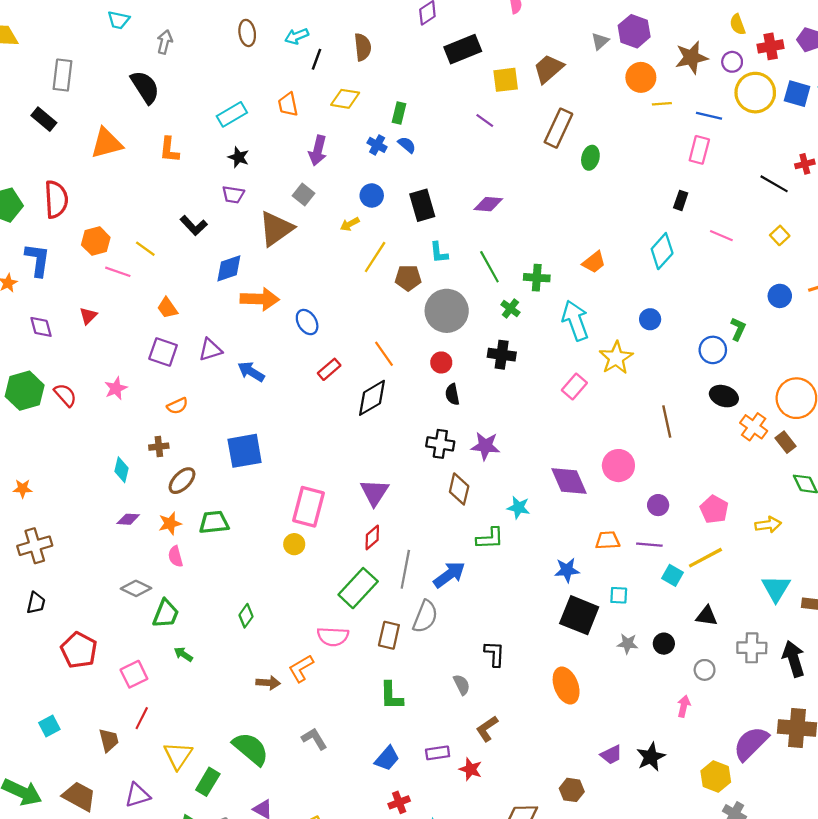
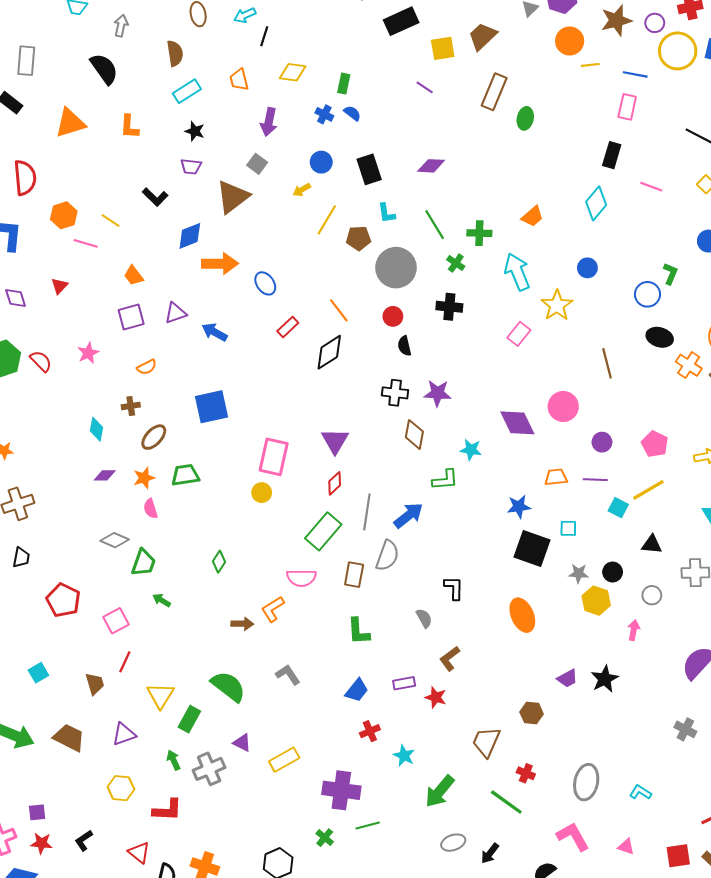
brown semicircle: (363, 47) -> (175, 53), moved
black rectangle: (681, 200) -> (612, 155), size x1.4
purple square: (163, 352) -> (131, 317), turned -32
yellow hexagon: (716, 777) -> (596, 601), moved

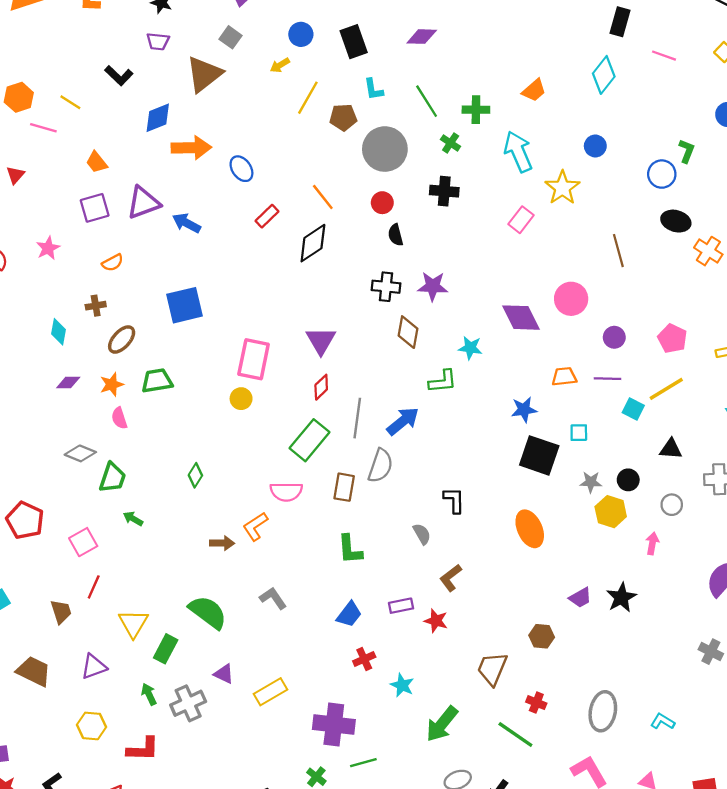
purple triangle: (175, 313) -> (143, 203), size x1.4

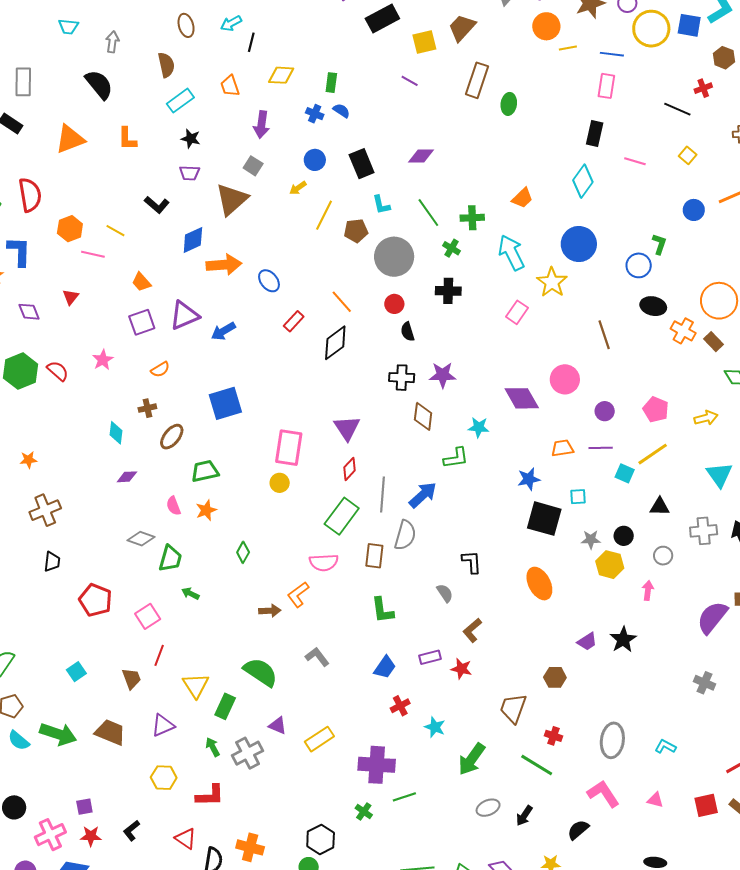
blue circle: (595, 146) -> (579, 244), size x1.8
blue arrow: (187, 223) -> (223, 331), turned -55
orange star: (112, 384) -> (206, 510), moved

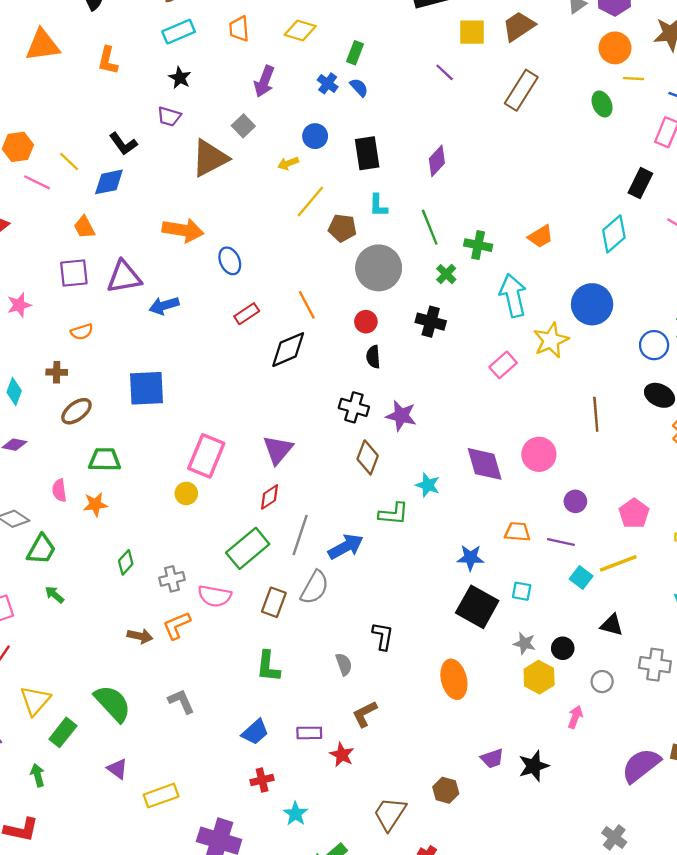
green ellipse: (509, 104) -> (602, 104), moved, turned -45
purple diamond: (421, 156) -> (437, 161), turned -60
blue diamond: (193, 240) -> (109, 182), moved
gray cross: (248, 753) -> (172, 579), moved, size x0.7

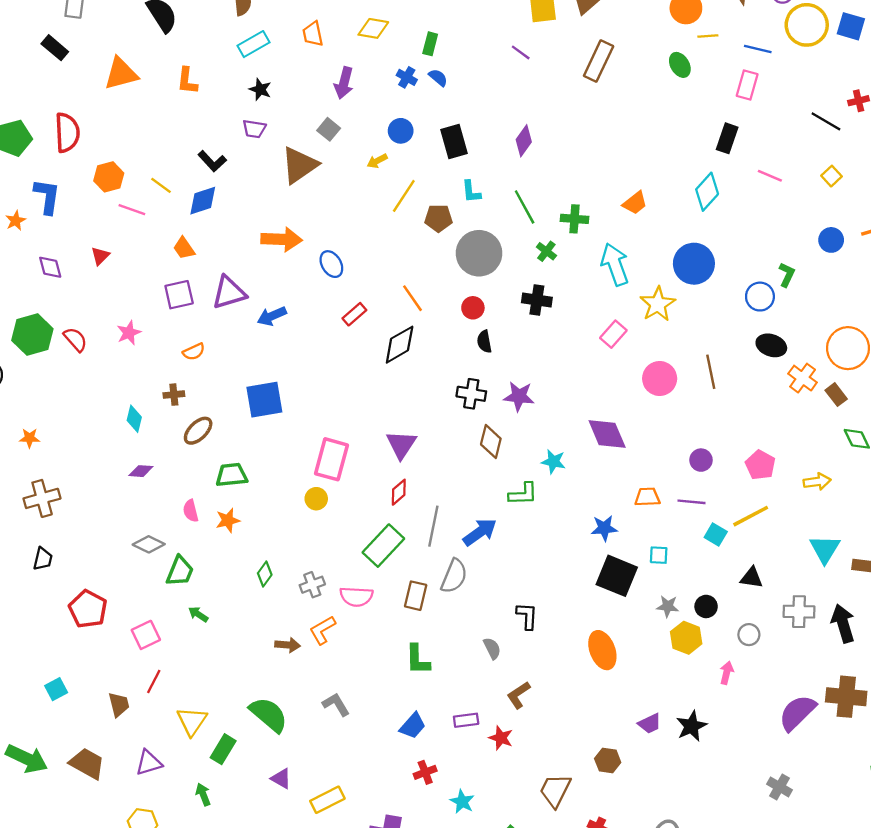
pink circle: (539, 454) -> (660, 379), moved

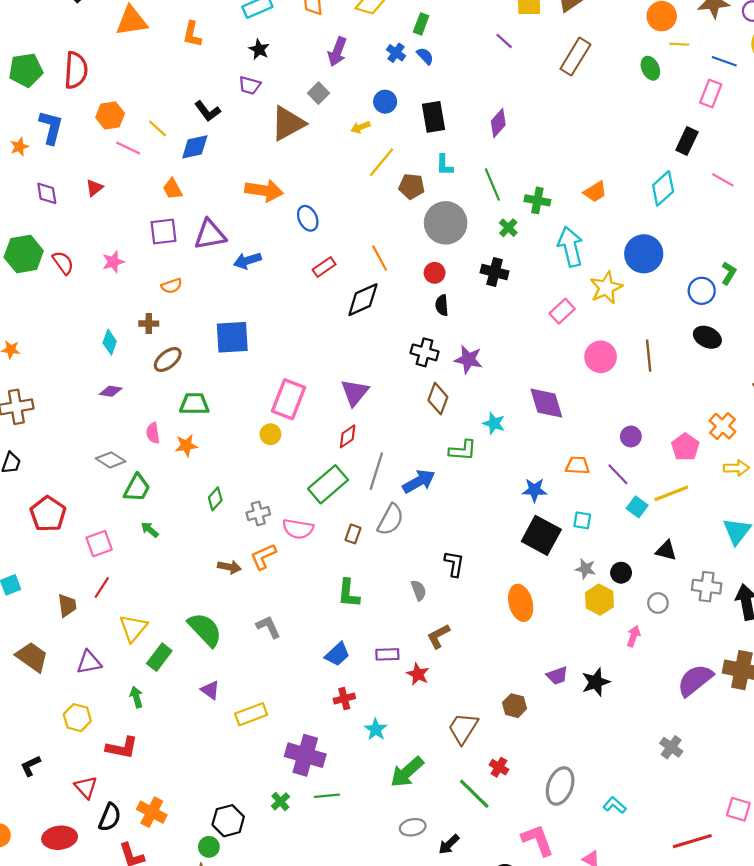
orange cross: (803, 378) -> (722, 426), moved
purple line: (691, 502) -> (618, 474), turned 35
brown rectangle: (416, 596) -> (353, 534), size x0.7

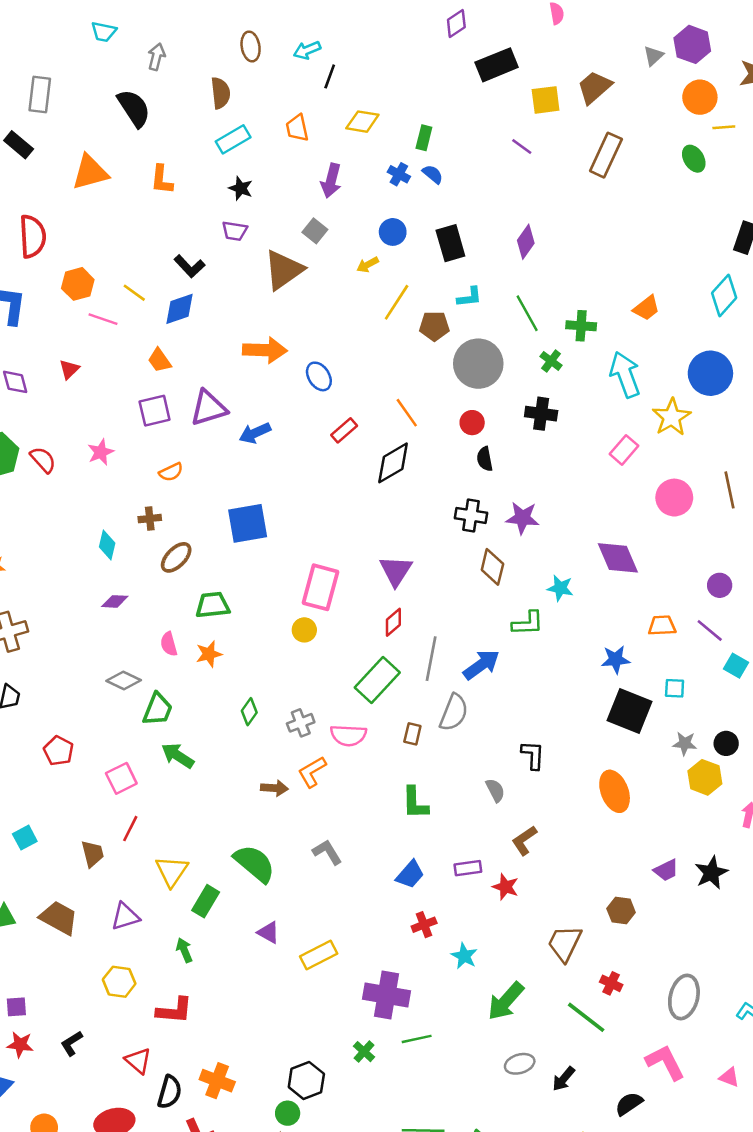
cyan L-shape: (444, 165) -> (469, 297), turned -90
red pentagon: (48, 514) -> (59, 751), size x0.7
green arrow: (150, 530) -> (178, 756), size x1.5

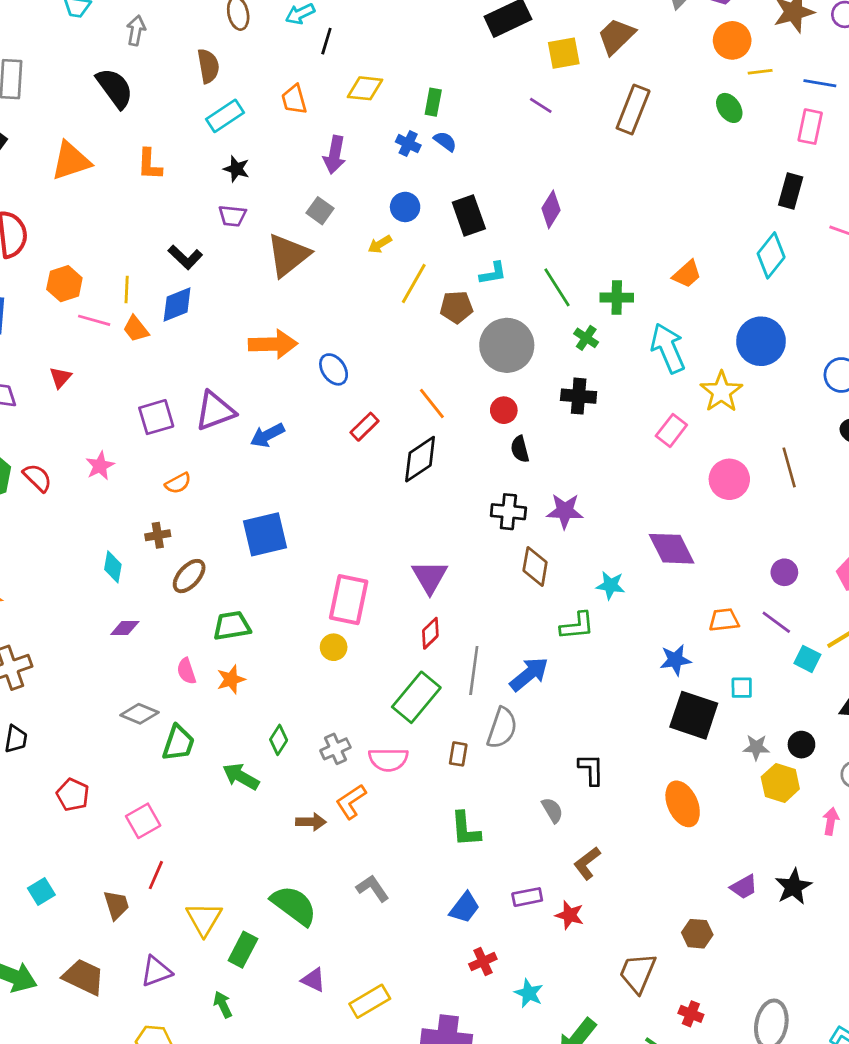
yellow line: (134, 293) -> (127, 290), turned 60
orange trapezoid: (159, 360) -> (136, 329), moved
green arrow: (178, 756) -> (241, 776), moved

